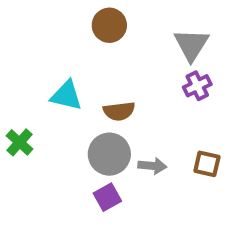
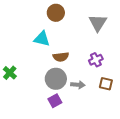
purple cross: (197, 86) -> (96, 60), moved
cyan triangle: (66, 96) -> (42, 39), moved

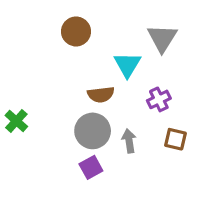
brown circle: (56, 13) -> (76, 31), moved
cyan triangle: (42, 39) -> (127, 65), moved, turned 48
gray arrow: (78, 85) -> (129, 141), turned -104

